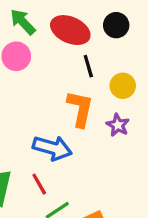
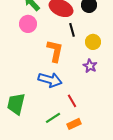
orange L-shape: (80, 109) -> (55, 51), moved
red line: (39, 184) -> (72, 101), moved

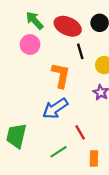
blue arrow: (50, 80) -> (55, 108), turned 130
orange rectangle: (74, 124) -> (94, 159), moved, turned -64

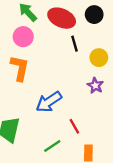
orange L-shape: (61, 75) -> (20, 68), moved

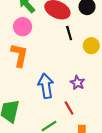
purple star: (95, 86) -> (78, 83), moved
blue arrow: (49, 102) -> (46, 86), turned 115

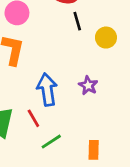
red line: (69, 108) -> (33, 118), moved

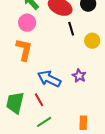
blue arrow: (47, 90) -> (49, 79), turned -55
green line: (51, 142) -> (44, 122), moved

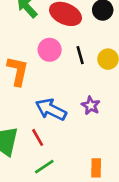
pink circle: (27, 23) -> (50, 50), moved
black line: (71, 29) -> (80, 55), moved

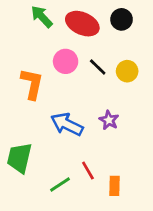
black line: (80, 55) -> (98, 67), turned -30
red line: (38, 137) -> (88, 171), moved

